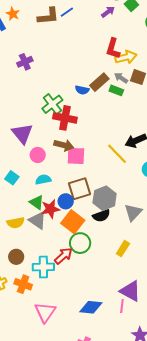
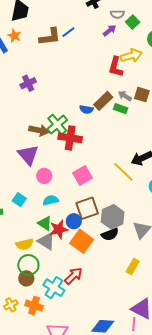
yellow arrow: (126, 57) -> (131, 56), moved
brown arrow: (64, 145) -> (39, 130), moved
pink square: (76, 156) -> (83, 176), turned -30
green circle: (80, 243) -> (28, 265), moved
cyan cross: (43, 267) -> (54, 288), turned 35

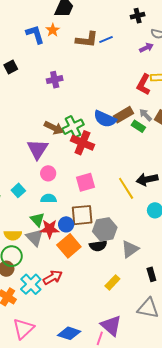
blue semicircle: (86, 109) -> (105, 119), size x1.6

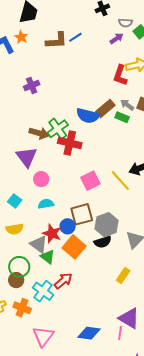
pink square: (85, 182) -> (90, 181), moved
green triangle: (37, 220) -> (48, 257), moved
red star: (50, 229) -> (52, 233), turned 30
yellow semicircle: (13, 235) -> (15, 229), moved

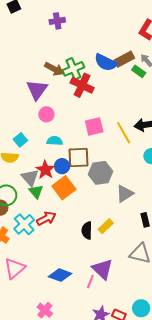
cyan square: (15, 201) -> (20, 140), moved
cyan semicircle: (46, 204) -> (55, 141), moved
black semicircle: (103, 242) -> (87, 230), moved, turned 96

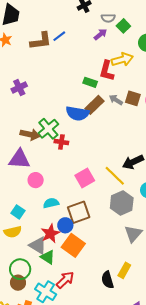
green rectangle: (139, 71) -> (90, 82), moved
red cross: (82, 85) -> (61, 142), size x0.6
purple triangle: (37, 90) -> (19, 159), turned -45
red star: (45, 170) -> (50, 234), turned 30
gray hexagon: (100, 173) -> (122, 203), moved

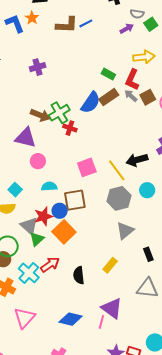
red L-shape: (107, 71) -> (132, 80), moved
brown square: (133, 98) -> (148, 97), turned 35
blue semicircle: (77, 113) -> (91, 103), turned -75
green triangle: (48, 257) -> (37, 239), turned 35
black semicircle: (108, 280) -> (79, 275), moved

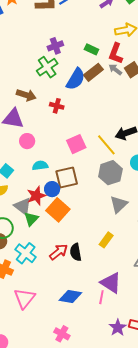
purple cross: (38, 67) -> (55, 46), moved
green cross: (59, 113) -> (47, 67), moved
red arrow: (50, 265) -> (59, 252), moved

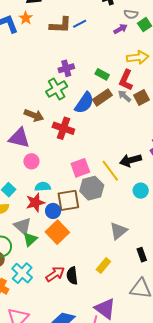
red cross: (57, 106) -> (63, 128), size x1.5
gray hexagon: (110, 173) -> (92, 188), moved
red star: (36, 196) -> (35, 202), moved

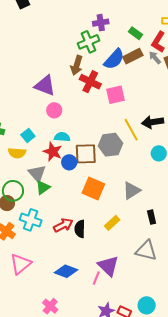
brown arrow: (34, 115) -> (77, 65), moved, turned 78
pink square: (80, 168) -> (115, 95), moved
red star: (35, 202) -> (53, 152), turned 30
orange square: (57, 232) -> (93, 188), moved, turned -30
cyan cross: (22, 273) -> (31, 220), turned -30

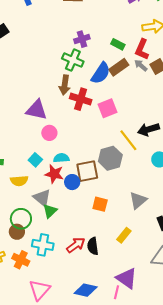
green cross: (88, 42) -> (73, 60), turned -35
cyan square: (28, 135) -> (35, 160), moved
orange square: (93, 188) -> (100, 204), size x0.7

